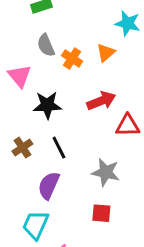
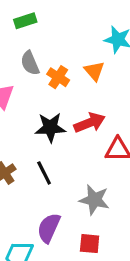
orange triangle: (106, 53) -> (94, 71), turned -30
black star: (47, 105) -> (50, 127), moved
purple semicircle: (49, 185) -> (49, 228), moved

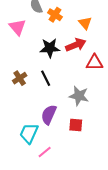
orange triangle: (94, 71) -> (85, 23), moved

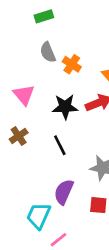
pink triangle: (18, 27) -> (24, 95), moved
brown cross: (20, 78) -> (19, 136), moved

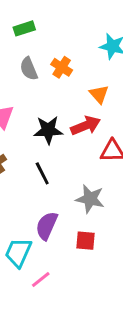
orange cross: (72, 64) -> (62, 67), moved

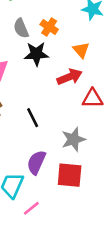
black star: (48, 130) -> (36, 54), moved
gray star: (90, 199) -> (73, 139), turned -30
red square: (86, 241) -> (70, 175), size x1.5

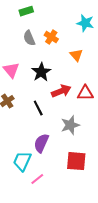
black star: (36, 54) -> (41, 72), moved, turned -30
red arrow: (70, 77) -> (61, 91), moved
red square: (70, 175) -> (76, 161), moved

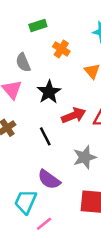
green rectangle: (26, 11) -> (38, 26), moved
gray semicircle: (29, 38) -> (23, 62), moved
purple semicircle: (41, 143) -> (49, 179), turned -78

